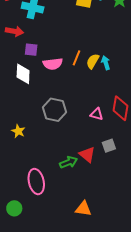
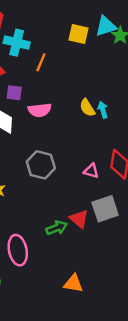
orange line: (77, 58) -> (41, 62), moved
yellow semicircle: (93, 61) -> (87, 108), turned -63
gray square: (109, 146) -> (105, 209), size x1.6

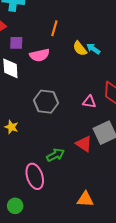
orange line: (41, 62) -> (54, 28), moved
cyan arrow: (103, 110) -> (93, 49), turned -32
green arrow: (57, 228) -> (55, 155), moved

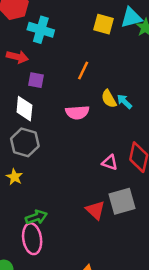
pink semicircle: (40, 55) -> (77, 112), moved
gray hexagon: (46, 102) -> (25, 142), moved
green arrow: (55, 155) -> (36, 217), moved

